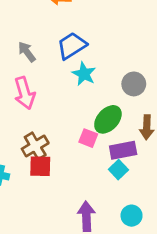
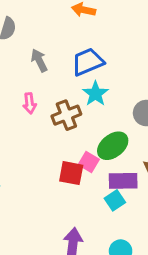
pink arrow: (25, 93) -> (30, 103), size x0.6
brown cross: (35, 146) -> (66, 115), moved
red square: (40, 166) -> (71, 173), moved

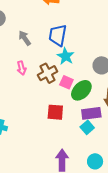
blue trapezoid: (88, 62) -> (58, 35), turned -50
pink square: (89, 162) -> (66, 82), moved

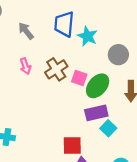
cyan star: (66, 56) -> (87, 36), moved
red square: (55, 112) -> (72, 145), moved
purple rectangle: (91, 113) -> (96, 113), moved

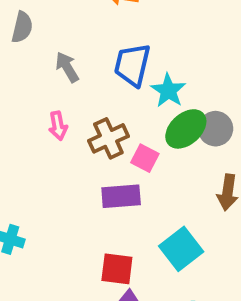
green ellipse: (98, 86) -> (186, 129), moved
purple rectangle: (96, 113) -> (121, 196), moved
cyan square: (108, 128) -> (181, 249), size x1.5

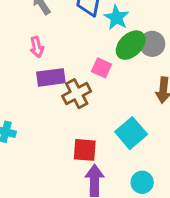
brown cross: (108, 138) -> (77, 94), moved
purple rectangle: (121, 196) -> (51, 77), moved

